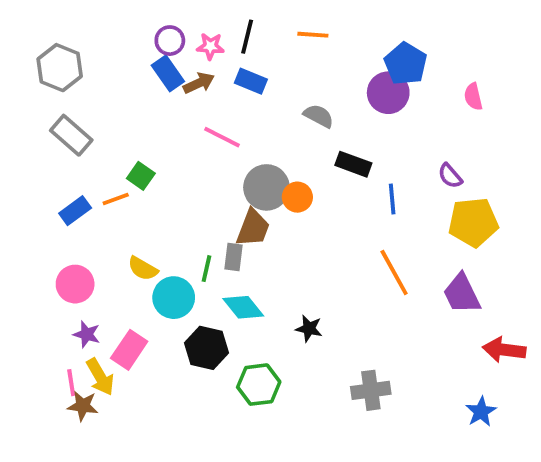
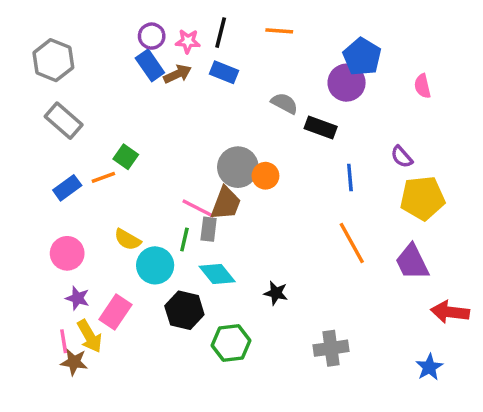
pink line: (222, 137) -> (198, 209), moved
black rectangle: (353, 164) -> (321, 127), moved

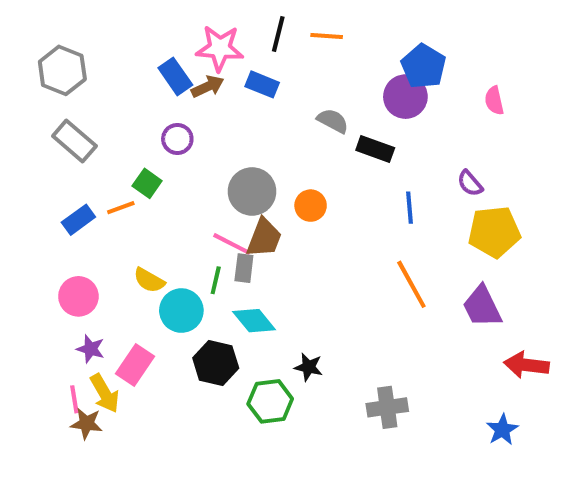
black line: (221, 33) -> (278, 34), moved
purple circle: (152, 36) -> (177, 139), moved
pink star: (188, 41) -> (220, 48), size x1.6
gray circle: (238, 167) -> (252, 191), moved
black star: (276, 293) -> (309, 367), moved

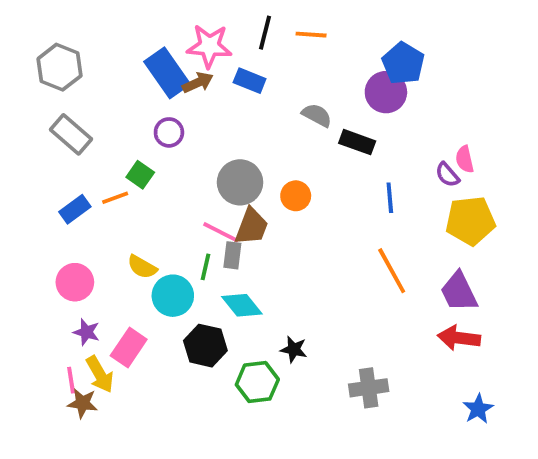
blue rectangle: (175, 76) -> (167, 73), size x1.4
pink semicircle: (494, 101) -> (465, 159), moved
red arrow: (527, 365) -> (459, 338), moved

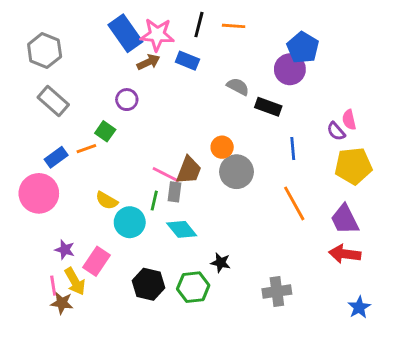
blue rectangle: (167, 73) -> (125, 33), moved
gray circle: (240, 182) -> (236, 172), moved
pink circle: (75, 282) -> (39, 193), moved, size x1.4
black hexagon: (205, 346) -> (148, 284), moved

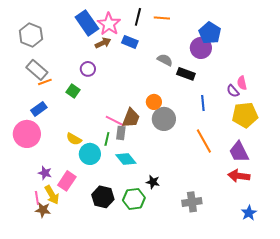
pink star: (157, 35) -> (109, 24), turned 30
orange line: (86, 149) -> (45, 82), moved

